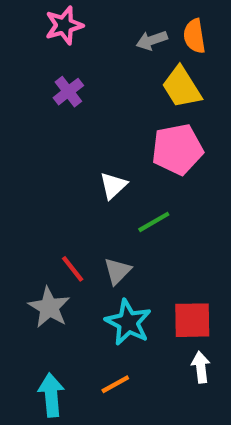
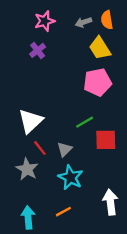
pink star: (64, 25) -> (45, 21), moved
white triangle: (113, 186) -> (30, 121), moved, size x1.6
red square: (192, 320) -> (106, 140), moved
white arrow: (201, 367) -> (110, 202), size x1.5

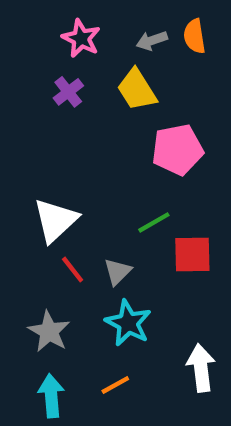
pink star: (45, 21) -> (81, 38), turned -30
yellow trapezoid: (100, 48) -> (137, 90), moved
gray star: (27, 169) -> (49, 332), moved

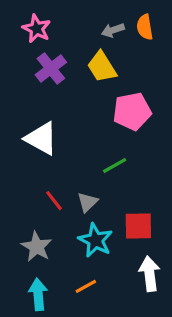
pink star: (81, 38) -> (37, 29), moved
purple cross: (68, 92) -> (51, 68), size x1.4
white triangle: (55, 220) -> (41, 138), moved, turned -48
red square: (192, 255) -> (138, 226), moved

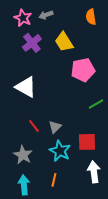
gray arrow: (113, 30) -> (46, 15), moved
green line: (115, 166) -> (96, 104), moved
orange line: (86, 286) -> (54, 180), turned -48

